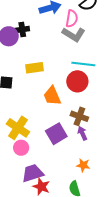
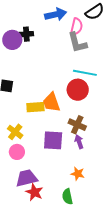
gray L-shape: (74, 35) -> (77, 43), turned 40
yellow rectangle: (35, 68) -> (35, 107), moved
yellow cross: (18, 128) -> (15, 132), size x0.7
purple square: (56, 134) -> (53, 140), turned 30

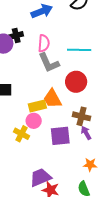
pink semicircle: (76, 27) -> (44, 43), moved
gray L-shape: (77, 43) -> (49, 63), moved
cyan line: (85, 73) -> (79, 50), moved
pink circle: (17, 152) -> (34, 121), moved

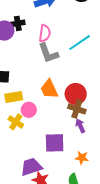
cyan line: (79, 50) -> (80, 43), turned -40
red circle: (76, 82) -> (76, 94), moved
yellow rectangle: (37, 106) -> (14, 97), moved
purple square: (60, 136) -> (55, 143), moved

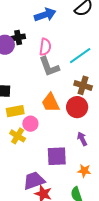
brown cross: (77, 109) -> (83, 85), moved

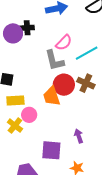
pink semicircle: (45, 47) -> (64, 43), moved, turned 30
red circle: (77, 107) -> (64, 85), moved

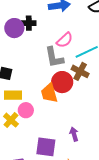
brown cross: (86, 83) -> (80, 71), moved

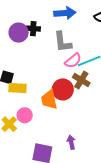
pink semicircle: (65, 40) -> (73, 61), moved
gray L-shape: (54, 57) -> (63, 42), moved
yellow rectangle: (13, 95) -> (18, 88), moved

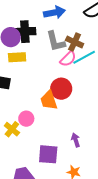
black cross: (33, 29) -> (25, 32), size x1.5
brown cross: (81, 80) -> (75, 42), moved
yellow rectangle: (18, 88) -> (17, 57), moved

